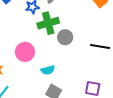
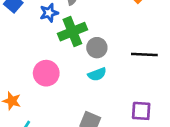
cyan semicircle: (48, 70) -> (97, 74), moved

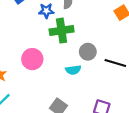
gray circle: (97, 48) -> (88, 52), moved

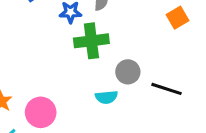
pink circle: (32, 59) -> (41, 112), moved

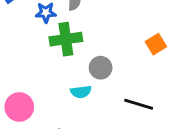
orange square: (178, 18) -> (156, 44), moved
black line: (166, 89) -> (139, 104), moved

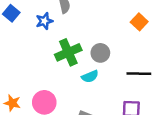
green cross: (66, 39) -> (68, 52), moved

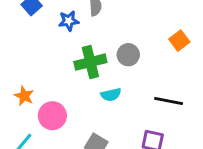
gray circle: (100, 53) -> (128, 55), moved
orange star: (12, 103) -> (24, 96), moved

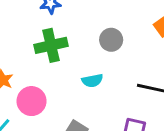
green cross: (90, 62) -> (51, 45), moved

